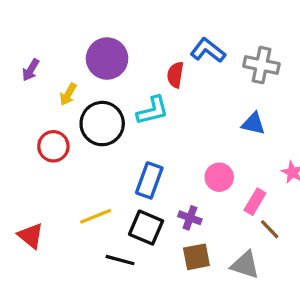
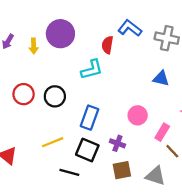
yellow arrow: (68, 94) -> (34, 46), moved, turned -32
black circle: (102, 124) -> (55, 96), moved, size x0.7

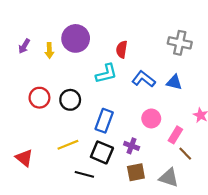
blue L-shape: (130, 28) -> (144, 79), moved

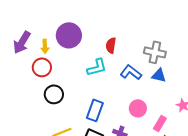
gray cross: (180, 43) -> (155, 52), moved
purple arrow: (24, 46) -> (22, 42), size x1.6
red circle: (39, 98) -> (42, 67), moved
black circle: (70, 100) -> (54, 94), moved

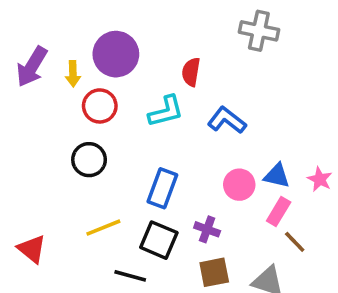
gray cross: (155, 52) -> (259, 31), moved
red circle: (42, 67) -> (100, 106), moved
blue triangle: (159, 75) -> (277, 176), moved

